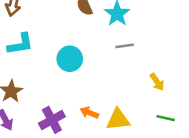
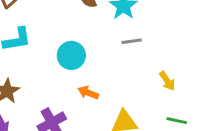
orange arrow: (89, 113) -> (88, 93), moved

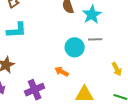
cyan circle: (71, 55) -> (75, 47), moved

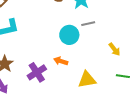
purple cross: (35, 90) -> (37, 72), moved

